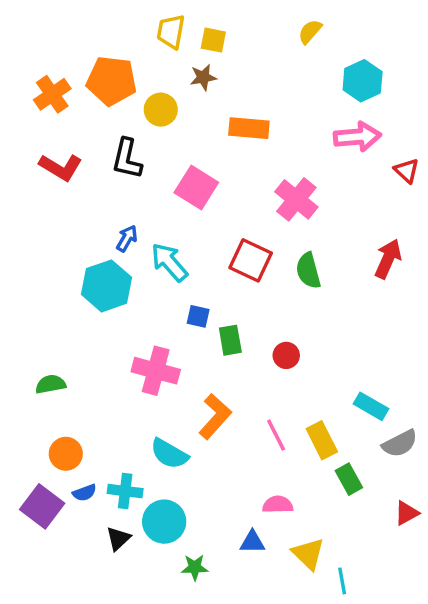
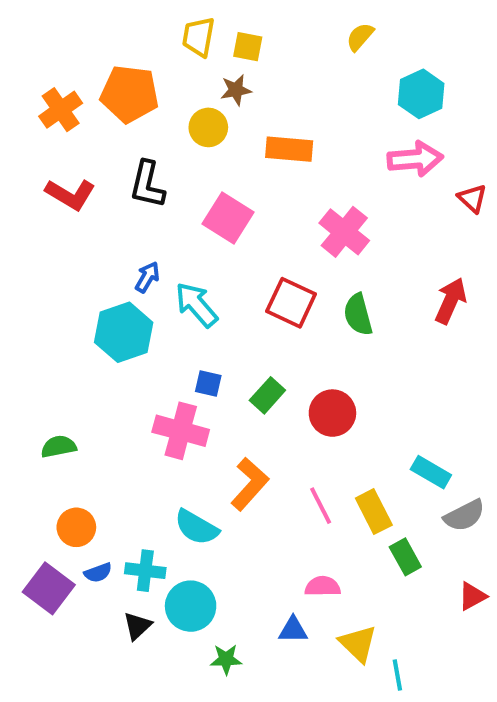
yellow circle: (161, 110) -> (208, 127), moved
blue square: (198, 316) -> (208, 384), moved
green rectangle: (230, 340) -> (267, 395), turned 52
red circle: (286, 355) -> (332, 413), size x1.5

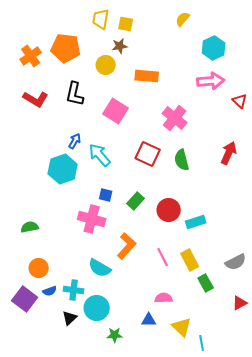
cyan rectangle: (431, 472) -> (196, 222), moved, turned -48

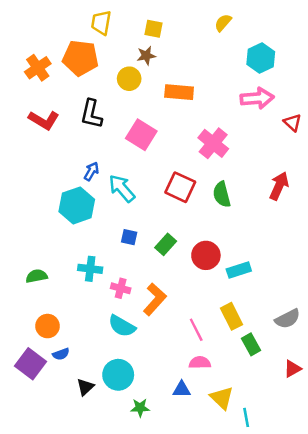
yellow trapezoid: (101, 19) -> (101, 23), moved
pink cross: (92, 219) -> (121, 288), moved, size x0.6
pink line: (163, 257) -> (196, 330), moved
cyan cross: (74, 290) -> (90, 269), moved

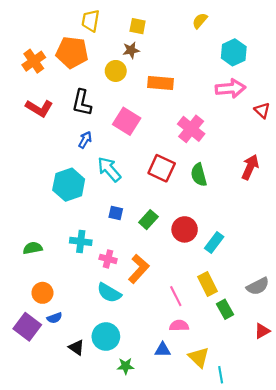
blue arrow: (91, 171) -> (85, 140), moved
cyan rectangle: (239, 270) -> (214, 243), turned -35
black triangle: (85, 387) -> (76, 347), turned -42

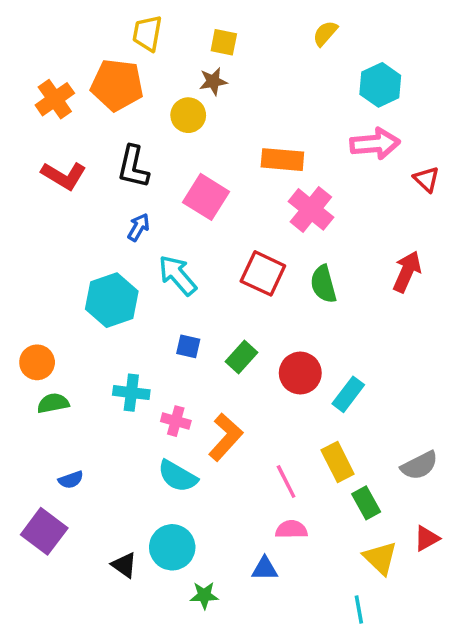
orange rectangle: (161, 83) -> (282, 160), moved
orange circle: (42, 293) -> (37, 362), moved
blue semicircle: (55, 318) -> (71, 480), moved
yellow triangle: (199, 357) -> (380, 558), moved

